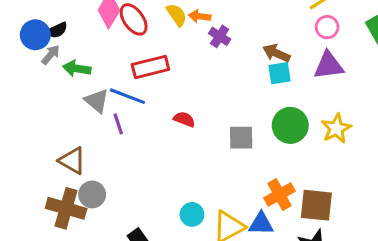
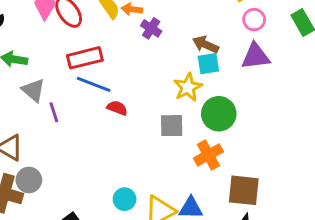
blue line: (127, 96) -> (94, 84), moved
yellow star: (336, 128) -> (188, 87), moved
orange cross: (279, 194) -> (208, 155), moved

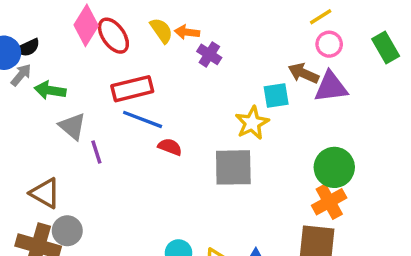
brown arrow: (206, 45) -> (303, 73), moved
green circle: (219, 114) -> (334, 167), moved
gray square: (172, 126) -> (233, 167), size x1.4
orange cross: (208, 155) -> (329, 202), moved

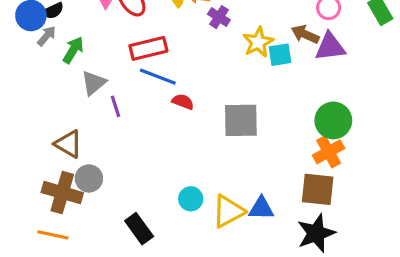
green arrow: (50, 90) -> (73, 50), turned 112
yellow star: (252, 123) -> (258, 42), moved
gray triangle: (72, 126) -> (94, 83), turned 40

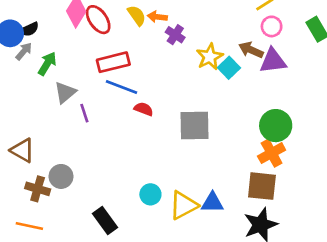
cyan square: (280, 55) -> (229, 68), turned -35
brown triangle: (69, 144) -> (22, 150), moved
brown cross: (62, 193) -> (38, 189), size x0.7

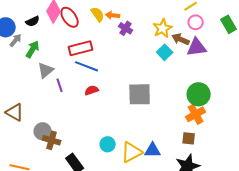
black semicircle: (29, 29) -> (33, 21), moved
yellow star: (210, 57) -> (163, 28), moved
red semicircle: (144, 109) -> (92, 90), moved, turned -40
brown square: (262, 186) -> (189, 138), size x0.6
brown cross: (38, 189) -> (52, 140), moved

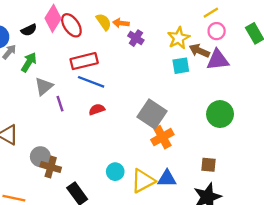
cyan square: (165, 52) -> (181, 66), turned 35
gray square: (140, 94) -> (152, 114), turned 35
orange cross: (196, 114) -> (162, 137), moved

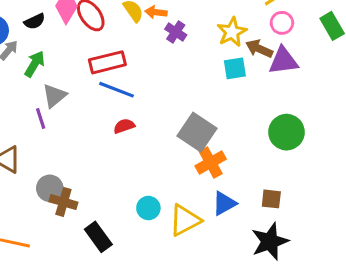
purple line: (60, 104) -> (41, 118), moved
blue triangle: (167, 179) -> (224, 203), moved, turned -30

